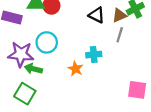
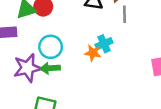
green arrow: (33, 69) -> (50, 68), moved
orange star: (76, 69) -> (93, 53), moved

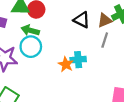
green arrow: (50, 68) -> (30, 30), moved

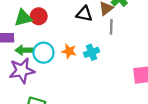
green arrow: (30, 30) -> (24, 50), moved
orange star: (66, 64) -> (69, 51), moved

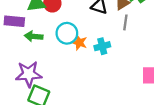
cyan circle: (43, 53) -> (67, 33), moved
purple star: (22, 71) -> (29, 74), moved

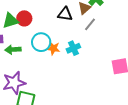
gray line: (125, 22) -> (90, 24), turned 40

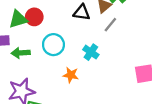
orange star: (53, 48) -> (71, 75), moved
cyan cross: (73, 48) -> (91, 52), turned -32

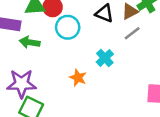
cyan circle: (53, 45) -> (68, 27), moved

